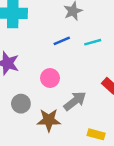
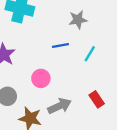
cyan line: (93, 42) -> (90, 54), turned -56

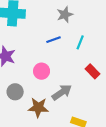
red rectangle: (97, 99) -> (93, 71), moved

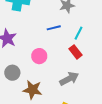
red rectangle: (93, 71) -> (76, 52), moved
gray arrow: (62, 92) -> (69, 79), moved

